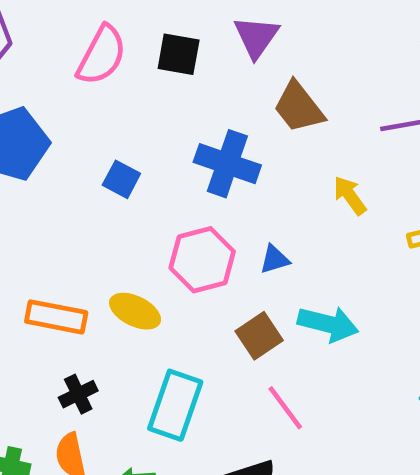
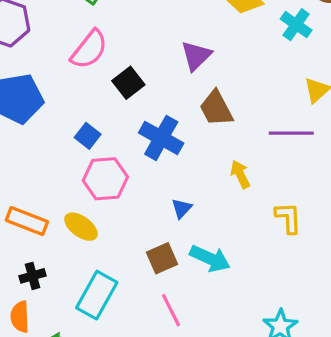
black square: (179, 54) -> (128, 83), moved, turned 32
blue triangle: (275, 259) -> (182, 208), turned -40
pink hexagon: (202, 260) -> (105, 179), moved

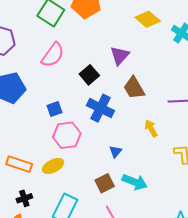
black square: (128, 83) -> (89, 75), moved
blue square: (88, 136) -> (54, 109), turned 35
yellow ellipse: (81, 227) -> (53, 166), turned -60

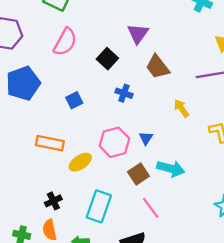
blue cross: (101, 108) -> (124, 93), size x0.6
pink hexagon: (67, 135) -> (115, 142), moved
orange rectangle: (19, 164) -> (50, 143), moved

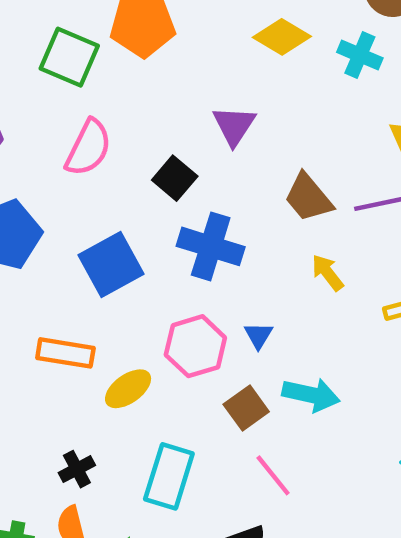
brown trapezoid: (158, 67) -> (308, 198), moved
blue cross: (124, 93) -> (211, 246), size x1.8
blue square: (74, 100) -> (111, 265), size x1.8

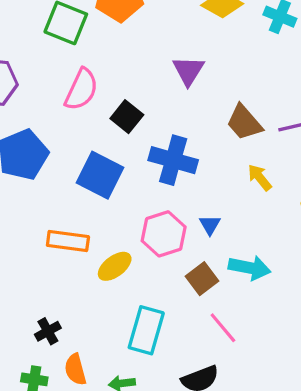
black square: (175, 178) -> (127, 117), moved
blue square: (111, 265) -> (100, 175), turned -33
black cross: (77, 469) -> (48, 331), moved

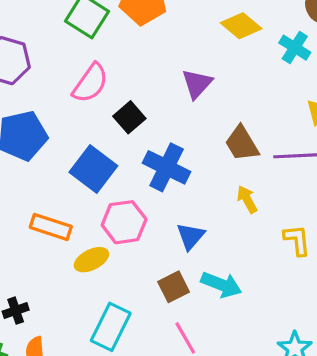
blue triangle: (210, 225) -> (191, 236), size x1.4
pink hexagon: (164, 234) -> (124, 222), moved

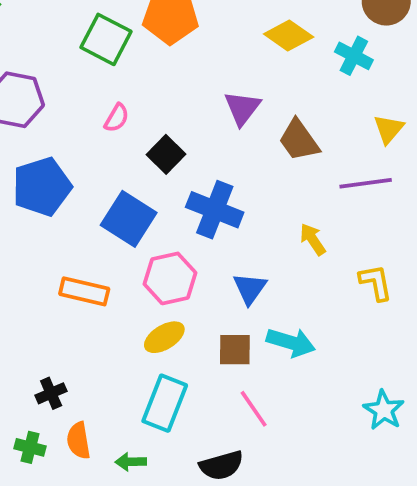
pink semicircle: (90, 83) -> (117, 118), size x0.6
brown trapezoid: (242, 143) -> (299, 140), moved
yellow ellipse: (91, 260) -> (164, 337), moved
brown square: (174, 287) -> (235, 350), turned 32

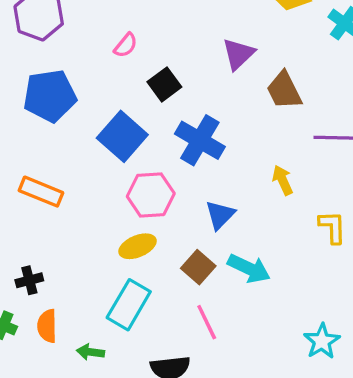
orange rectangle: (84, 291) -> (41, 192), moved
brown square: (235, 350) -> (198, 267), turned 32

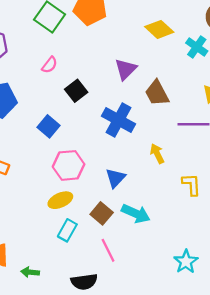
blue square: (122, 136) -> (49, 126), size x0.7
blue cross: (200, 140) -> (119, 120), moved
cyan rectangle: (129, 305) -> (67, 230), moved, size x0.7

